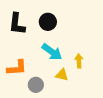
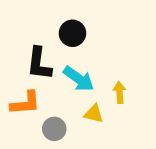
black L-shape: (17, 24) -> (39, 64), moved

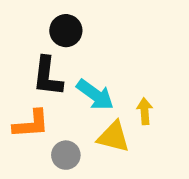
black circle: (72, 33) -> (66, 31), moved
yellow triangle: (94, 114) -> (113, 137), size x1.4

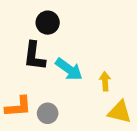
orange L-shape: (31, 124) -> (18, 107), moved
yellow triangle: (113, 137) -> (120, 112), moved

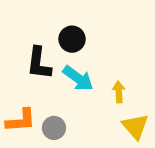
black circle: (48, 23) -> (72, 39), moved
yellow triangle: (120, 112) -> (135, 126), turned 35

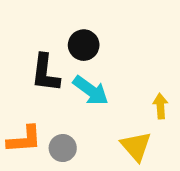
yellow arrow: (119, 92) -> (160, 106), moved
yellow triangle: (135, 126) -> (136, 146), moved

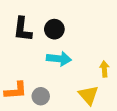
black L-shape: (45, 73) -> (23, 29), moved
cyan arrow: (91, 90) -> (59, 59), turned -30

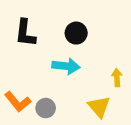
black circle: (54, 29) -> (76, 33), moved
orange L-shape: (16, 91) -> (18, 102), turned 55

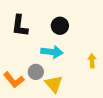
yellow triangle: (99, 107) -> (54, 84), moved
gray circle: (46, 108) -> (36, 72), moved

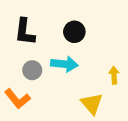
gray circle: (36, 72) -> (32, 70), moved
yellow triangle: (54, 84) -> (92, 104), moved

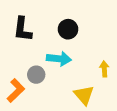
gray circle: (32, 70) -> (36, 75), moved
orange L-shape: (17, 99) -> (16, 91), turned -95

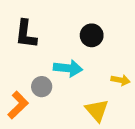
black circle: (68, 29) -> (92, 35), moved
yellow arrow: (104, 69) -> (121, 80), turned 105

